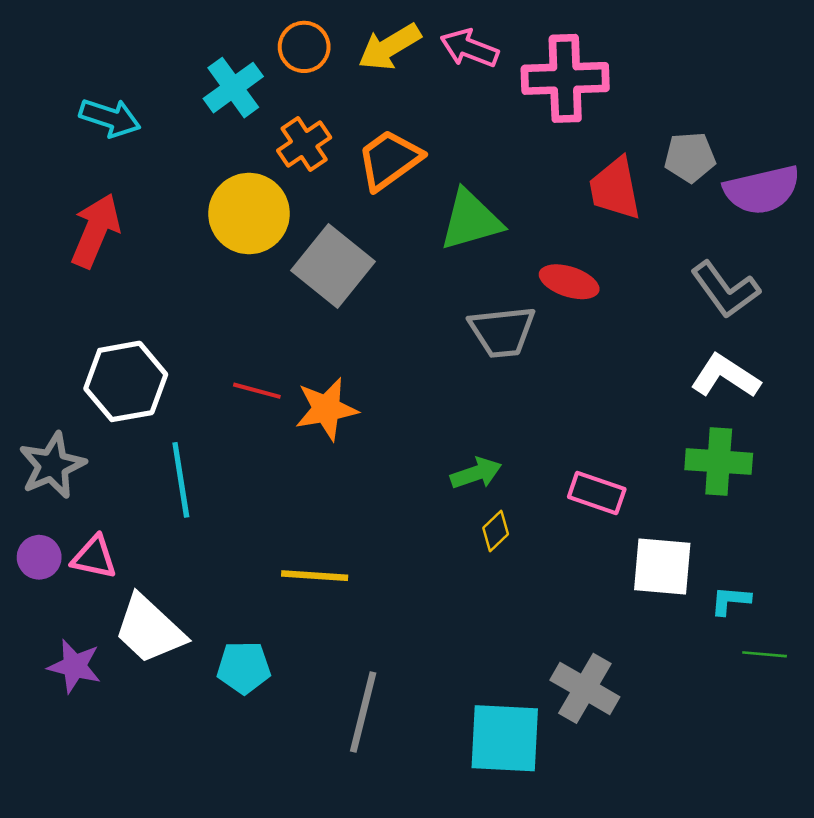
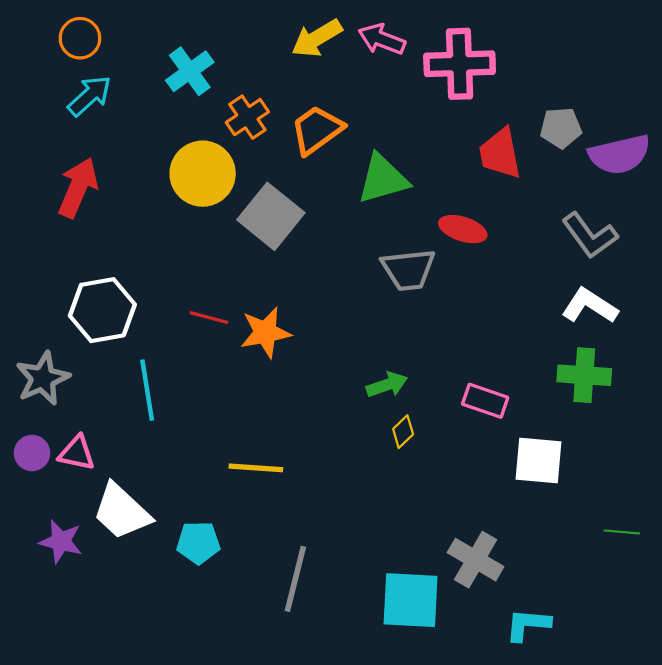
orange circle: (304, 47) -> (80, 38), moved
cyan arrow: (110, 118) -> (90, 96), turned -60
cyan L-shape: (730, 601) -> (528, 625), moved, size x1.4

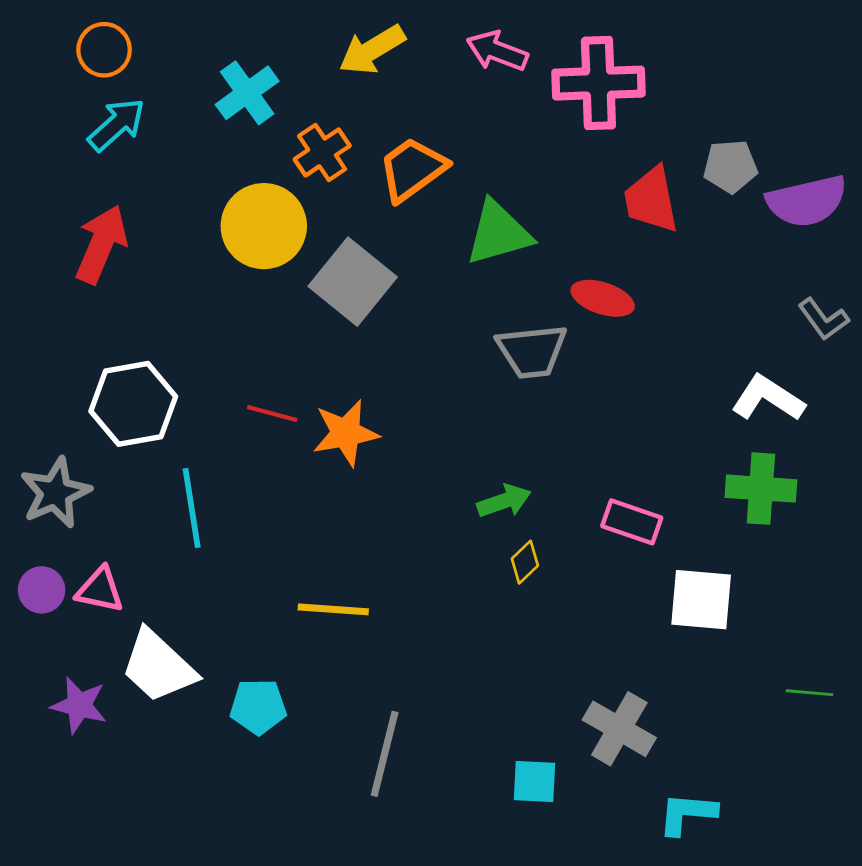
yellow arrow: (317, 38) -> (372, 50), moved
gray L-shape: (590, 235) -> (823, 319), moved, size x0.7
cyan square: (411, 600) -> (535, 782), size x0.6

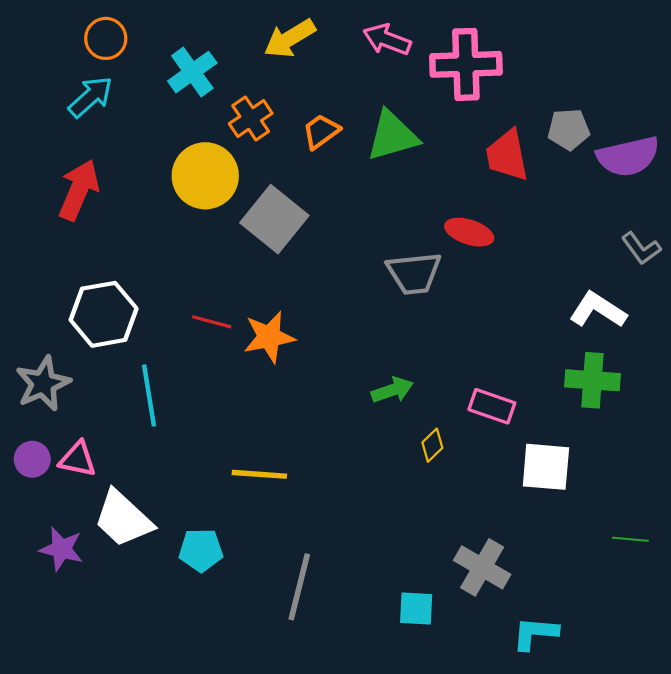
orange circle: (104, 50) -> (106, 38), moved
orange trapezoid: (412, 169) -> (321, 131), size x0.7
green triangle: (498, 233) -> (392, 136), moved
yellow diamond: (525, 562) -> (432, 445), moved

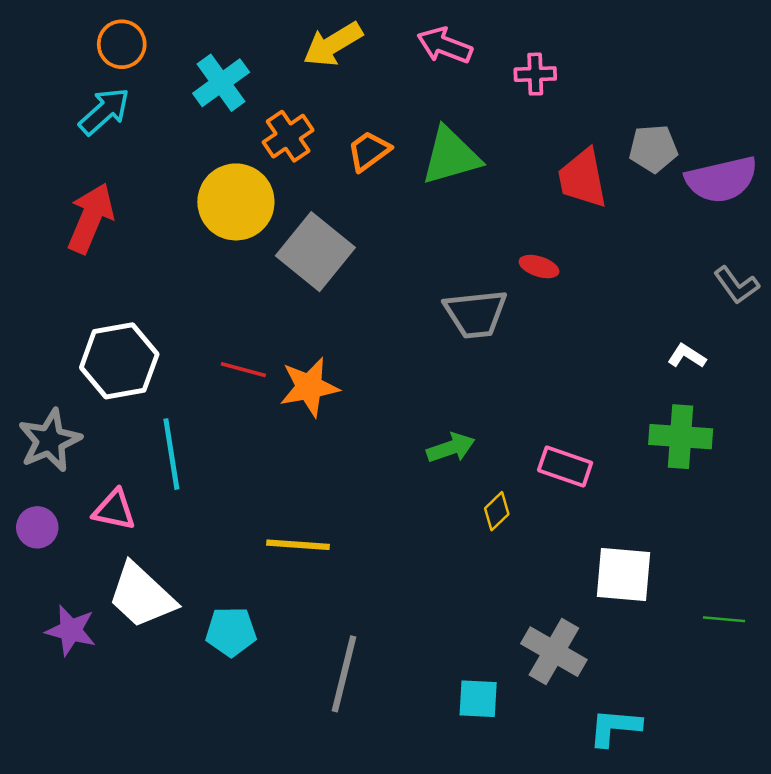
pink cross: (466, 64) -> (535, 74), size x0.5
red ellipse: (469, 232) -> (539, 267), size x0.7
white L-shape: (598, 310) -> (687, 356), size x0.6
pink triangle: (78, 459) -> (114, 510), moved
white square: (546, 467) -> (623, 575), moved

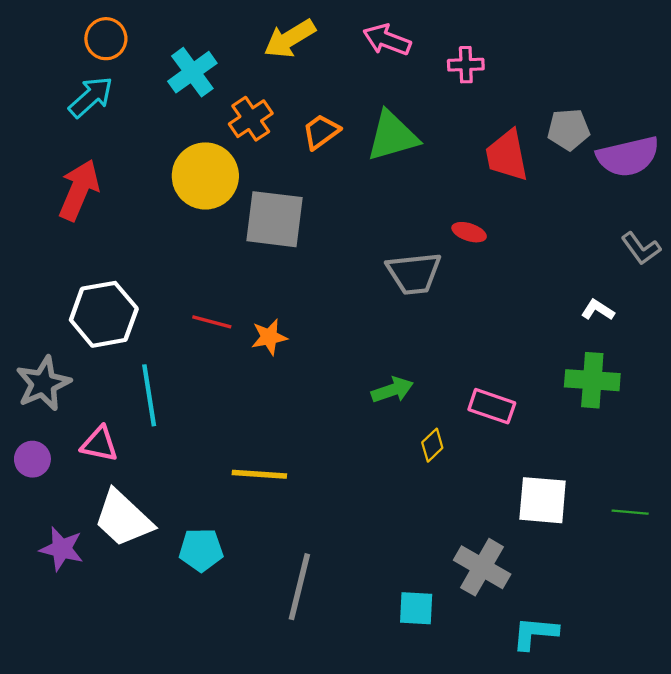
gray square: (315, 252) -> (275, 219), turned -32
orange star: (309, 387) -> (269, 337), size x0.7
green line: (724, 619) -> (630, 512), moved

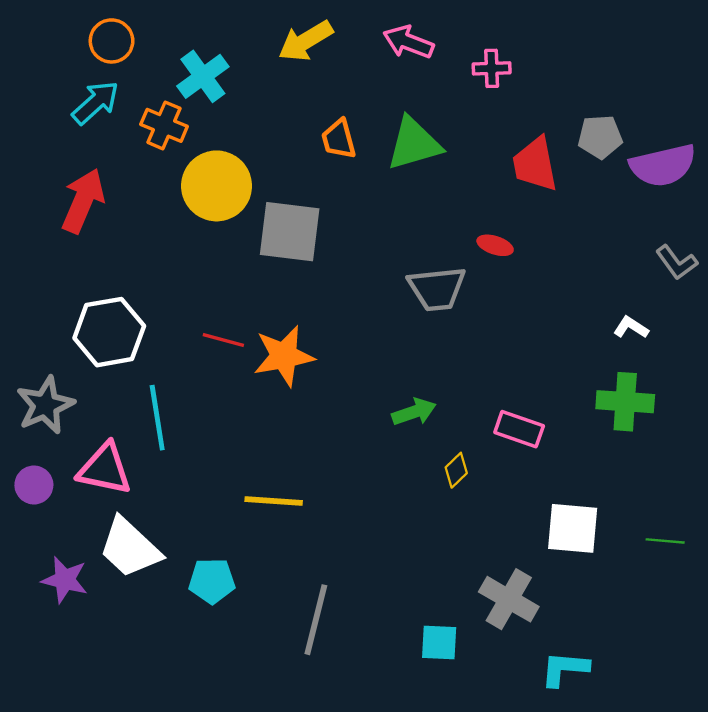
orange cross: (251, 119) -> (164, 125), moved, turned -33
orange trapezoid: (321, 132) -> (339, 139), turned -69
orange star: (269, 337) -> (284, 356), size x1.6
pink triangle: (99, 444) -> (105, 469), size x1.4

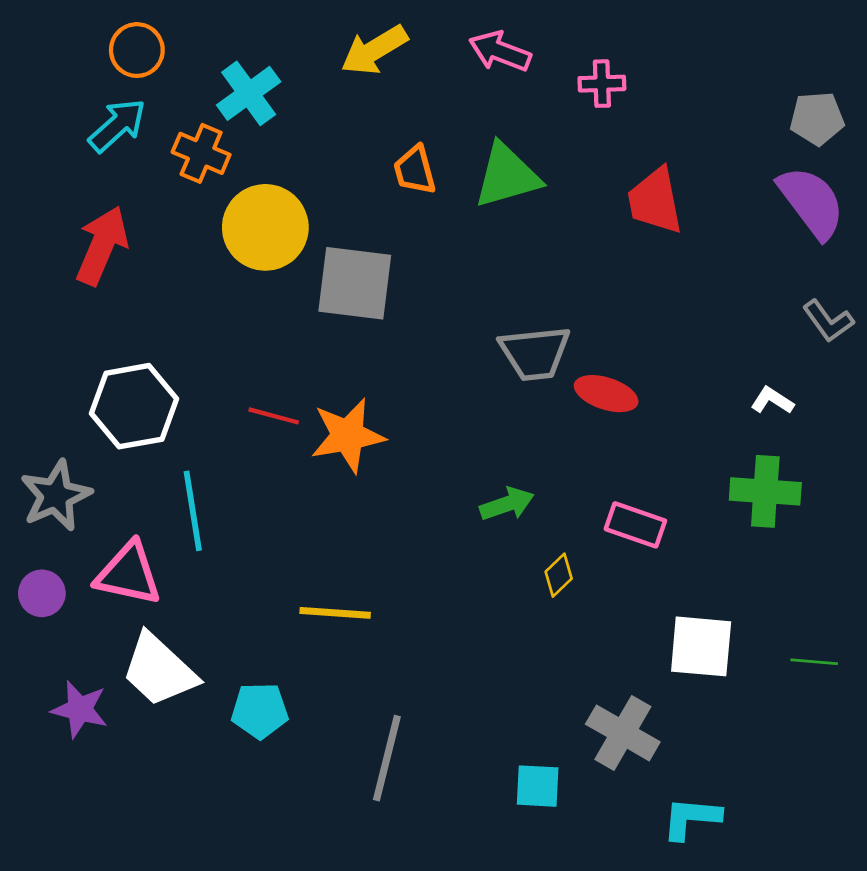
gray pentagon: (600, 137) -> (817, 118), moved
purple semicircle: (663, 165) -> (811, 202), turned -114
red ellipse: (495, 245) -> (606, 394), moved, size x1.4

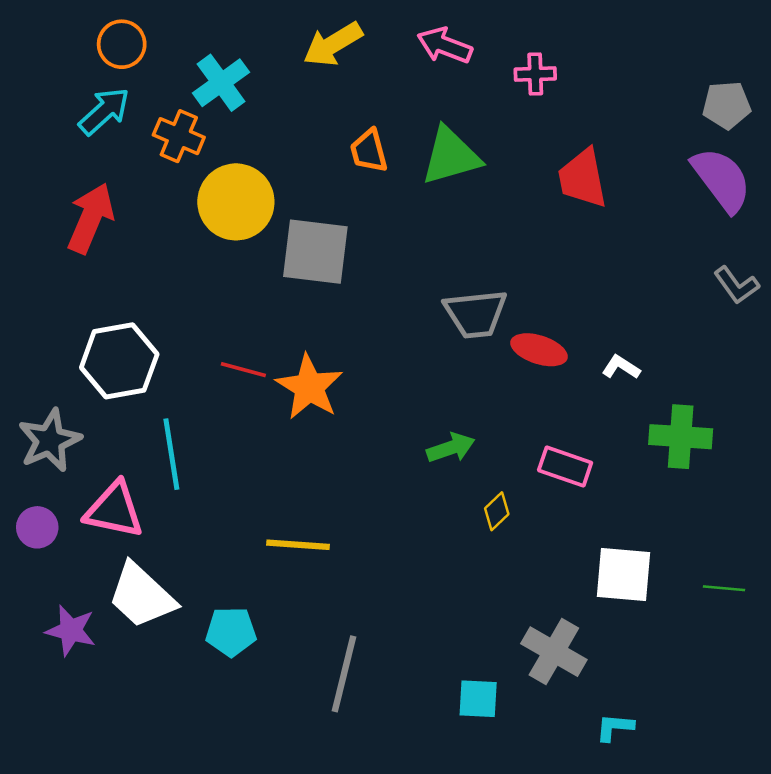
white L-shape: (772, 401) -> (621, 367), moved
orange star: (348, 436) -> (309, 387), turned -30
cyan L-shape: (691, 818) -> (615, 727), size x0.7

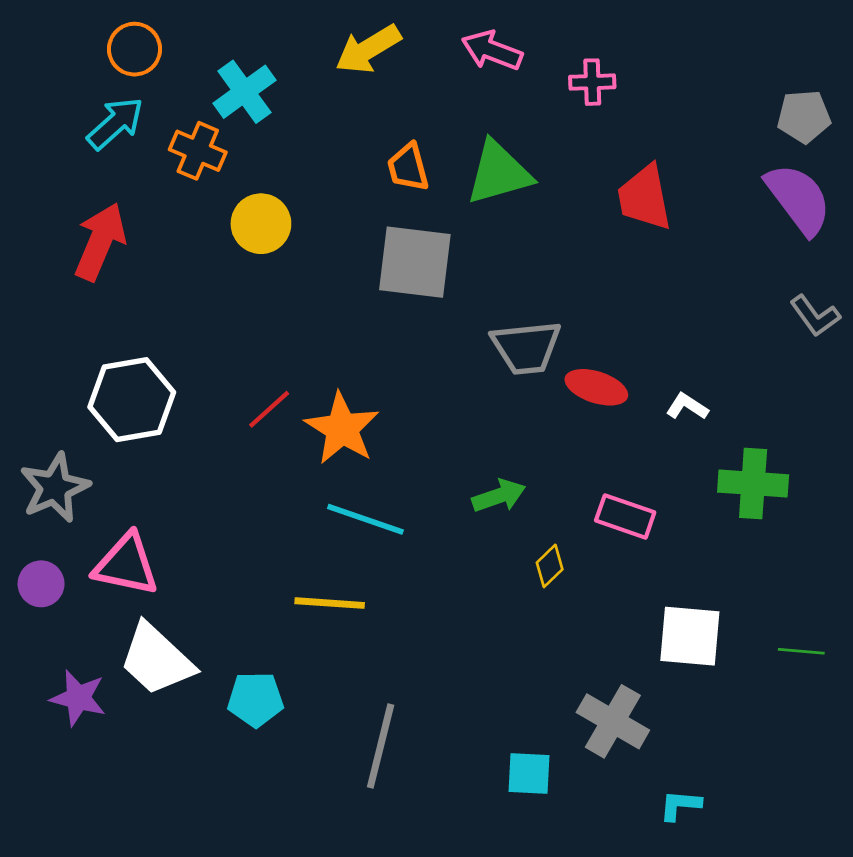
yellow circle: (236, 202) -> (261, 224), size x0.7
gray square: (315, 252) -> (415, 262), moved
red line: (243, 370) -> (269, 409), turned -57
cyan line: (171, 454) -> (365, 519), moved, turned -62

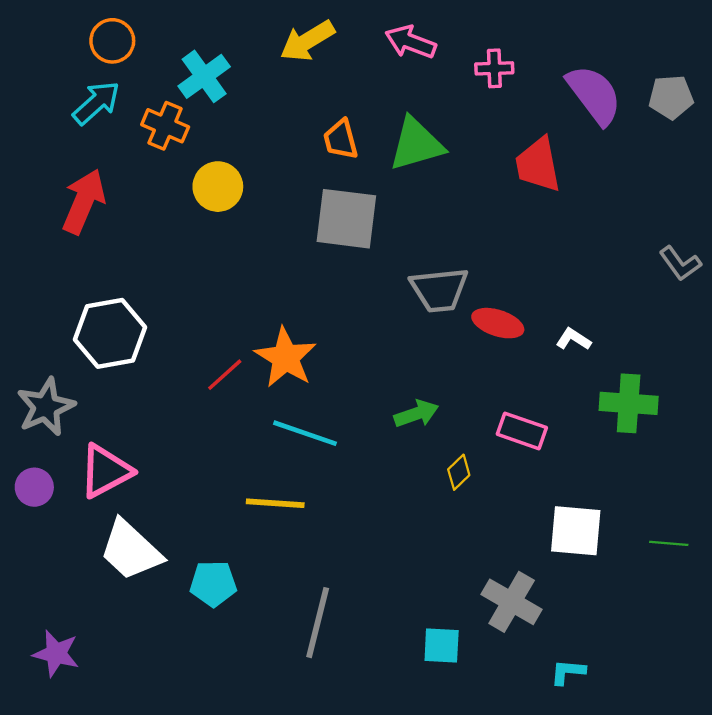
purple semicircle: (798, 199) -> (594, 95), moved
red line: (269, 409) -> (225, 375), moved
pink triangle: (126, 565) -> (105, 471), turned -40
purple star: (78, 698) -> (56, 654), moved

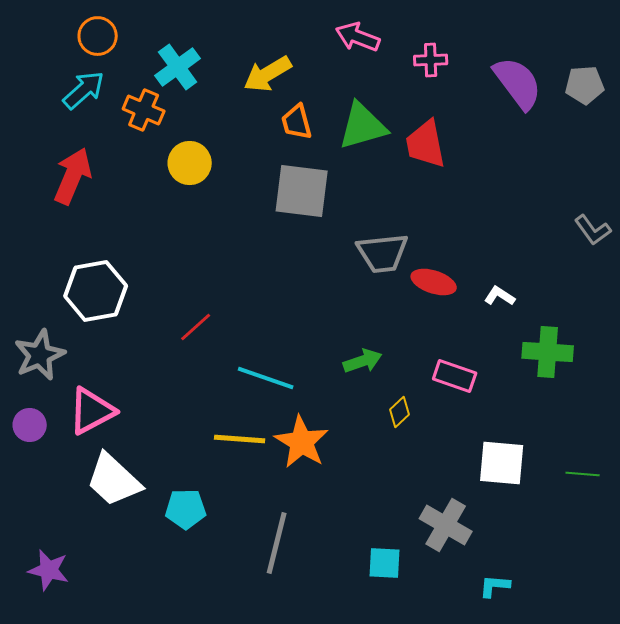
yellow arrow: (307, 41) -> (268, 74), moved
red trapezoid: (538, 165) -> (426, 144), moved
orange star: (286, 358) -> (302, 442), moved

